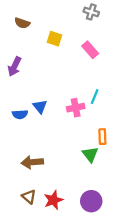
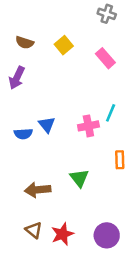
brown semicircle: (22, 23) -> (25, 43), moved
yellow square: (55, 39) -> (64, 45), turned 32
green triangle: (90, 154) -> (79, 178), moved

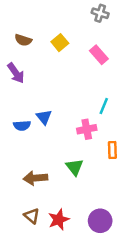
purple arrow: (17, 78) -> (16, 73), turned -60
pink cross: (88, 126) -> (87, 129), moved

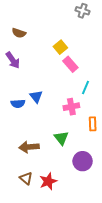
yellow square: (60, 43) -> (60, 47), moved
pink rectangle: (99, 55) -> (70, 64), moved
purple circle: (100, 221) -> (83, 161), moved

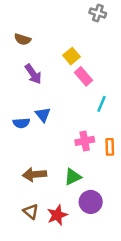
purple arrow: (13, 60) -> (33, 74), moved
pink cross: (71, 107) -> (85, 141), moved
green triangle: (61, 138) -> (73, 177), moved, turned 42
purple circle: (83, 161) -> (91, 202), moved

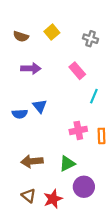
gray cross: (98, 13) -> (91, 39), moved
yellow square: (72, 56) -> (52, 32), moved
purple arrow: (33, 74) -> (31, 69), turned -54

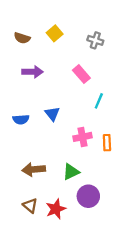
blue triangle: (40, 106) -> (52, 114), moved

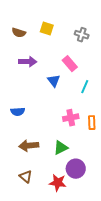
yellow square: (55, 33) -> (47, 29), turned -32
blue triangle: (52, 114) -> (54, 81), moved
blue semicircle: (21, 119) -> (18, 112), moved
red star: (56, 209) -> (58, 183), moved, turned 30

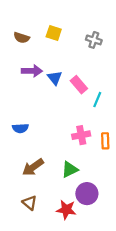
pink rectangle: (70, 64) -> (79, 85), moved
blue triangle: (54, 81) -> (55, 78), moved
brown arrow: (29, 146) -> (33, 167), turned -30

